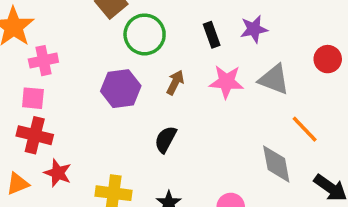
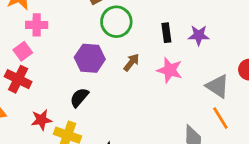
gray triangle: (274, 79) -> (218, 86), moved
pink square: (33, 98) -> (23, 51), turned 36
black semicircle: (166, 139) -> (79, 97), moved
red star: (58, 173) -> (41, 120), moved, turned 30

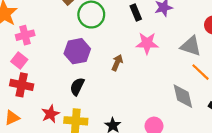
brown arrow: (131, 62) -> (117, 63), moved

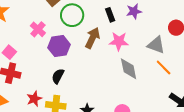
pink cross: (25, 35) -> (38, 29), moved, turned -35
brown arrow: (117, 63) -> (93, 38), moved, size x1.5
gray diamond: (183, 96) -> (129, 69), moved

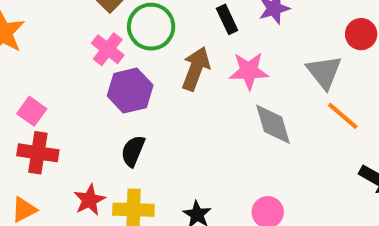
pink cross: (38, 29) -> (108, 49), moved
gray triangle: (156, 45) -> (324, 72), turned 36

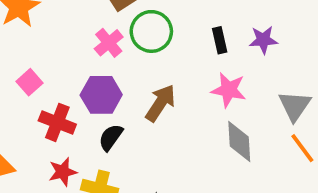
brown arrow: (196, 69) -> (160, 103), moved
purple hexagon: (130, 91) -> (101, 95), moved
red cross: (38, 153) -> (57, 122), moved

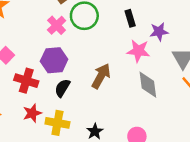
purple star: (263, 40) -> (159, 32), moved
brown arrow: (160, 103) -> (101, 76), moved

